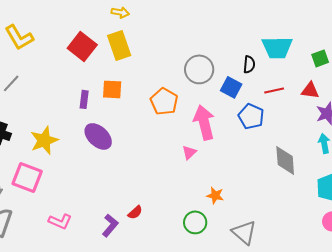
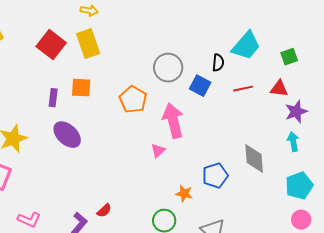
cyan trapezoid: (277, 47) -> (246, 46), turned -48
blue pentagon: (251, 116) -> (215, 176), moved, turned 30

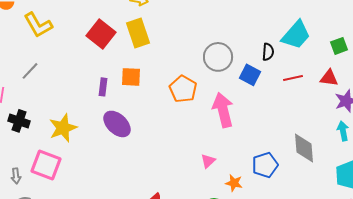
pink triangle: (158, 151) -> (208, 161), moved

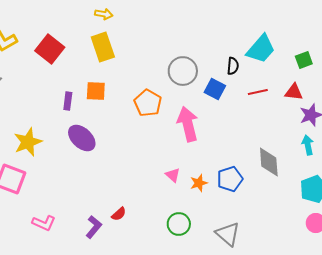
red square: (101, 34) -> (50, 49), moved
pink triangle: (208, 161) -> (173, 175), turned -35
orange star: (234, 183) -> (199, 183), moved, turned -30

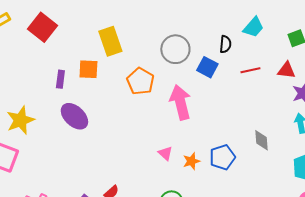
yellow rectangle: (103, 47) -> (110, 41), moved
cyan trapezoid: (261, 49) -> (253, 27), size x0.7
gray diamond: (269, 162) -> (261, 140), size x0.7

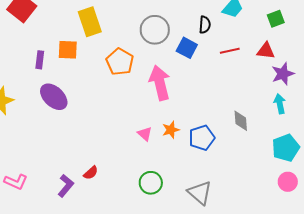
orange star: (191, 161) -> (171, 130), moved

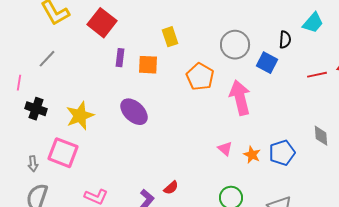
yellow rectangle: (90, 22) -> (170, 37), size x0.7
red line: (230, 51) -> (317, 75), moved
purple rectangle: (40, 60) -> (120, 58), moved
orange star: (171, 130) -> (252, 155), moved, turned -30

